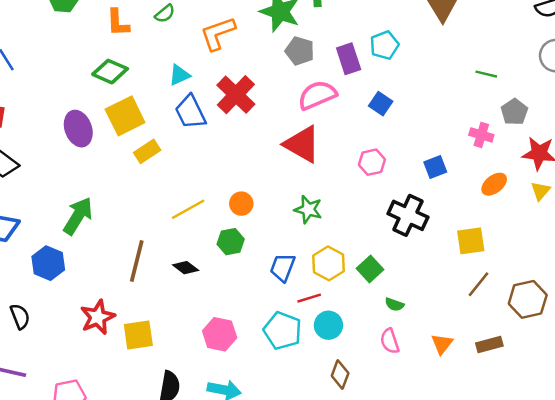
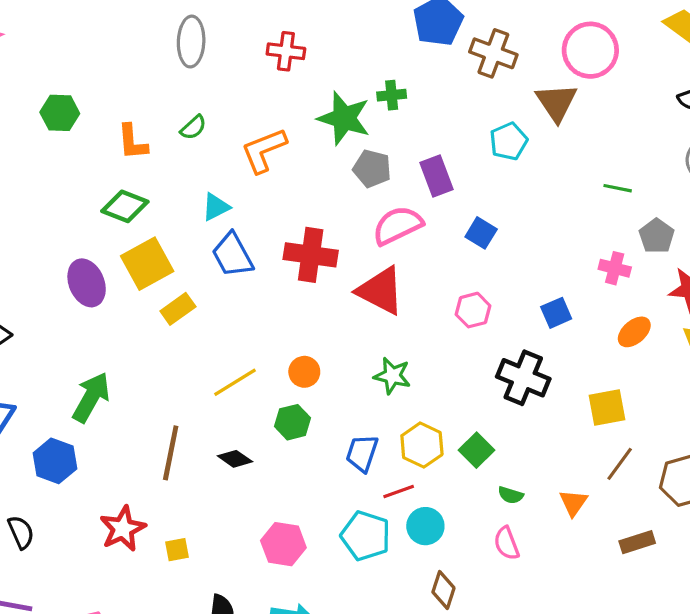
cyan pentagon: (384, 45) -> (509, 141), moved
red cross: (236, 95) -> (311, 255), moved, turned -33
yellow square: (138, 335) -> (177, 550), size x0.6
orange triangle: (442, 344) -> (573, 503), moved

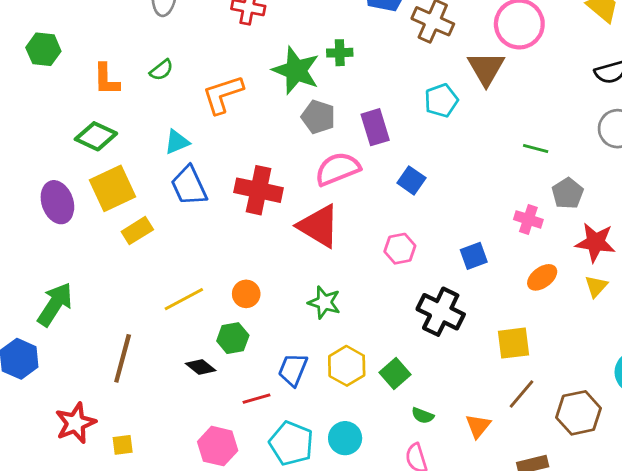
black diamond: (235, 459) -> (201, 367), moved
red line: (399, 492) -> (256, 399), moved

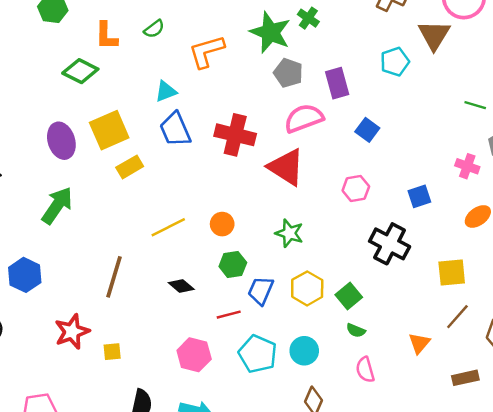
green cross: (340, 53) -> (308, 18), turned 35
green diamond: (96, 136) -> (80, 71), moved
green arrow: (55, 304) -> (57, 205), moved
green hexagon: (233, 338) -> (233, 264), moved
green semicircle: (423, 416) -> (356, 330), moved

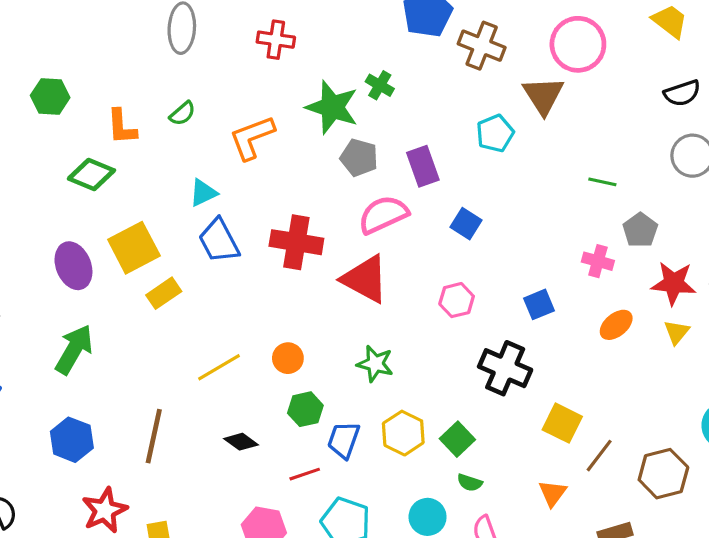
yellow square: (452, 273) -> (562, 423), moved, turned 36
blue hexagon: (25, 275) -> (72, 440), moved
cyan circle: (304, 351) -> (428, 517), moved

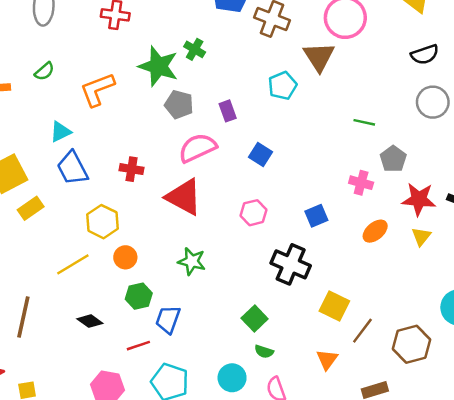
purple rectangle: (423, 166) -> (228, 111), size x0.7
red cross: (296, 242) -> (132, 169), size x0.6
yellow hexagon: (403, 433) -> (103, 222), moved

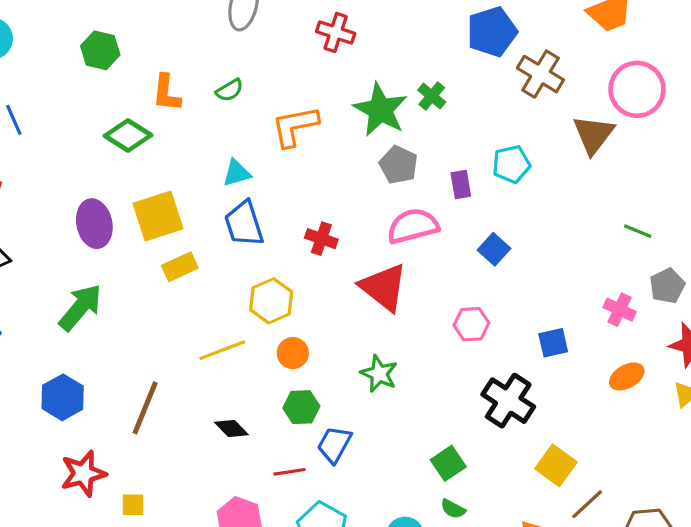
cyan pentagon: (282, 86) -> (511, 164), moved

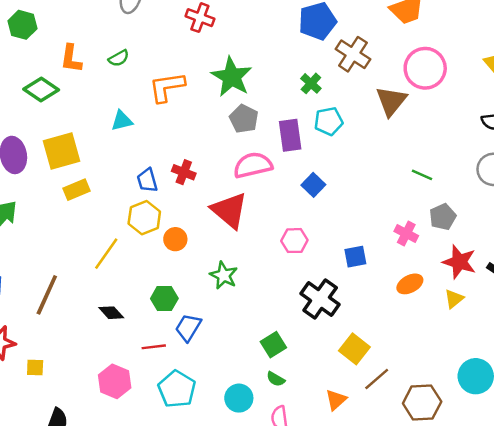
green cross: (432, 96) -> (311, 83), moved
purple rectangle: (461, 185) -> (290, 135), size x1.5
blue trapezoid: (244, 224) -> (147, 180), moved, size x0.7
yellow line: (222, 350) -> (106, 254), turned -36
orange circle: (293, 353) -> (175, 239), moved

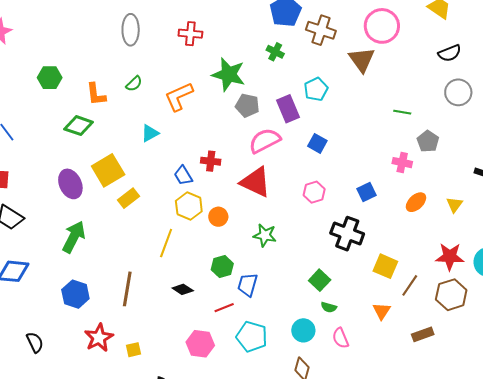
green cross: (311, 83) -> (275, 52), moved
red star: (459, 262) -> (450, 257), moved

